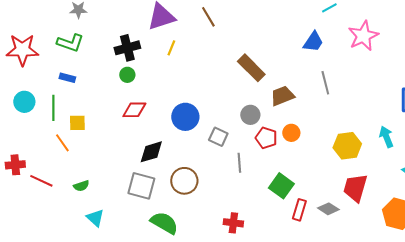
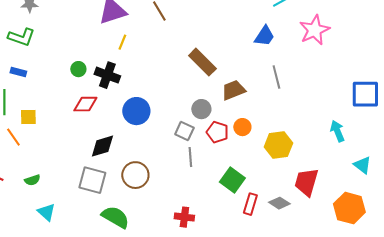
black cross: (127, 48) -> (107, 75), moved, turned 35
gray square: (218, 137) -> (184, 131), moved
yellow hexagon: (347, 146) -> (278, 145), moved

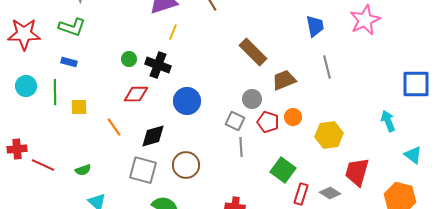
blue trapezoid: (264, 36) -> (315, 26), turned -45
orange line: (13, 137) -> (114, 127), moved

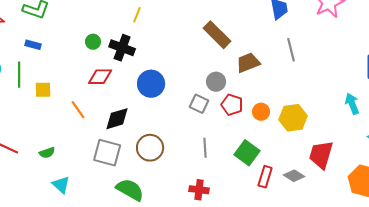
orange circle: (293, 117) -> (261, 112), moved
gray line: (241, 147) -> (205, 148), moved

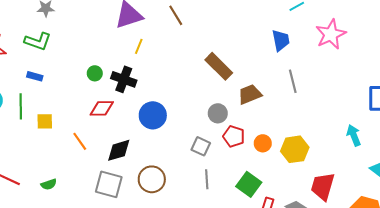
gray square: (199, 104) -> (201, 146), moved

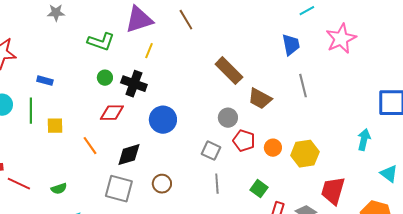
green L-shape: (38, 41) -> (101, 42), moved
brown trapezoid: (250, 94) -> (260, 99), turned -130
cyan arrow: (354, 135) -> (364, 140), turned 35
brown circle: (152, 179) -> (162, 184), size x0.7
green square: (249, 184) -> (259, 189), size x0.7

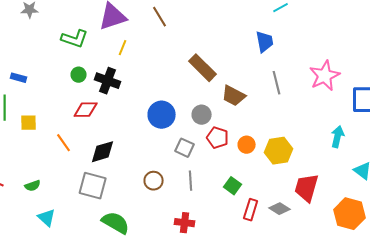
pink star: (341, 39) -> (325, 76), moved
blue circle: (163, 120) -> (162, 115), moved
brown circle: (162, 184) -> (154, 181), moved

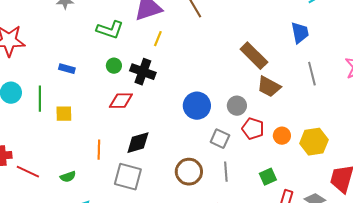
brown rectangle: (203, 68) -> (254, 56), moved
blue rectangle: (19, 78) -> (67, 69), moved
orange line: (64, 143) -> (99, 150), moved, turned 36
brown circle: (154, 181) -> (189, 172), size x1.4
green square: (233, 186) -> (268, 177), turned 30

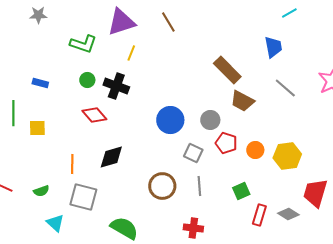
gray line: (312, 74) -> (285, 88), turned -35
red diamond: (121, 101) -> (94, 115), turned 50
gray square: (128, 177) -> (83, 197), moved

